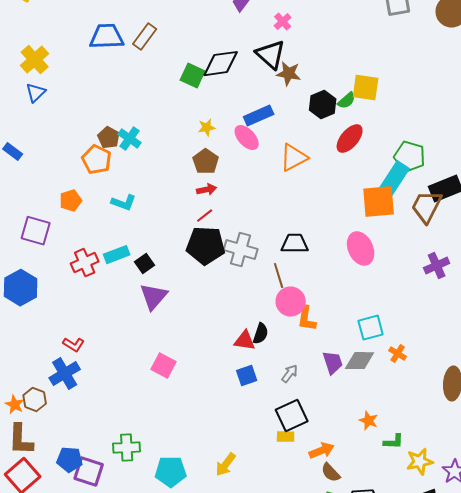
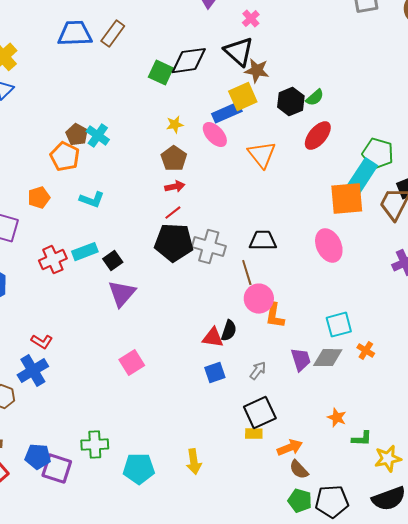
yellow square: (366, 88) -> (243, 97), moved, turned -32
orange triangle: (294, 158) -> (262, 155), turned -40
pink square: (164, 366) -> (132, 363), turned 30
yellow arrow: (226, 465) -> (194, 462), turned -45

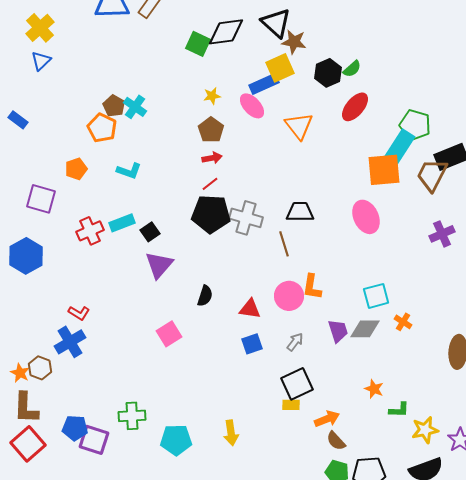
pink circle: (259, 299) -> (289, 296), moved
black semicircle: (229, 331) -> (205, 296), moved

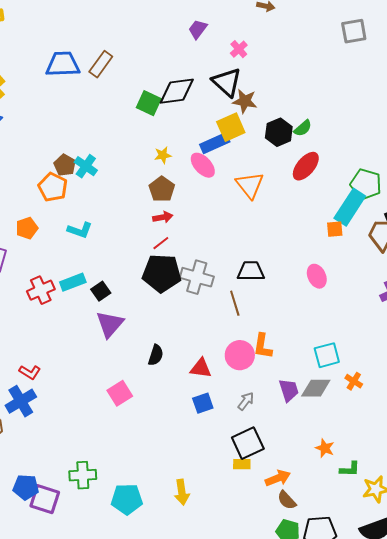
orange square: (384, 170) -> (335, 229), size x0.5
pink ellipse: (366, 217) -> (317, 276), size x0.7

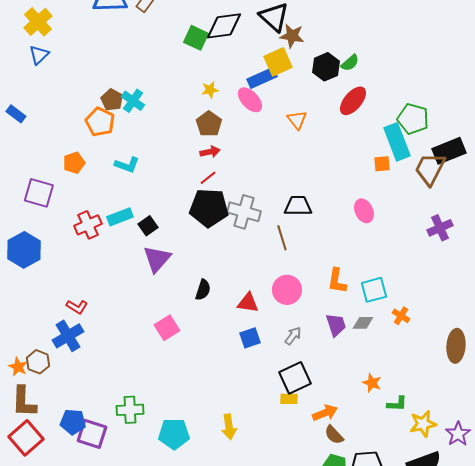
orange triangle: (250, 185) -> (297, 120), size x0.7
cyan rectangle: (350, 207) -> (397, 142), turned -54
orange L-shape: (263, 346) -> (337, 281), moved
gray diamond: (316, 388) -> (363, 323), size x0.7

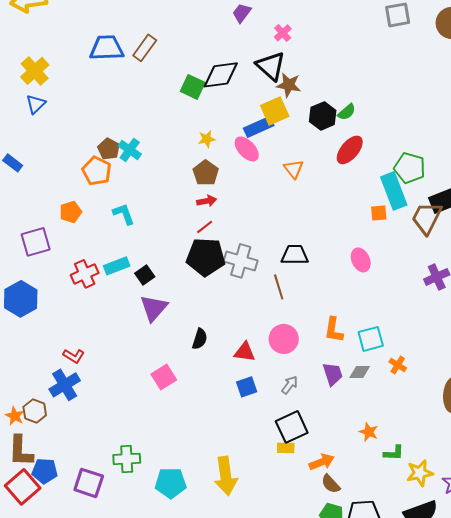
cyan L-shape: (127, 165) -> (124, 214), turned -130
purple square: (39, 193) -> (36, 242), turned -32
blue pentagon: (73, 422) -> (45, 471), moved
yellow arrow: (229, 427) -> (226, 476), size x1.5

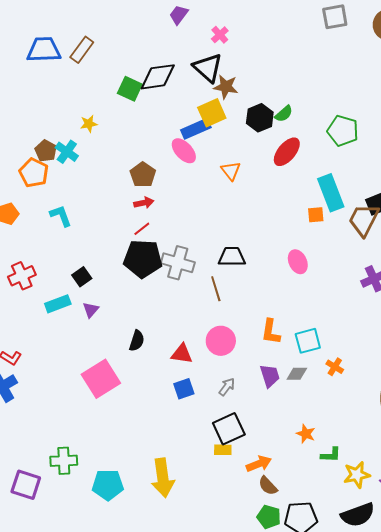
yellow star: (207, 139) -> (89, 124), moved
green pentagon: (410, 168) -> (343, 131), moved
cyan rectangle: (117, 266) -> (58, 304), moved
purple triangle: (154, 308) -> (91, 310), size x0.6
pink square: (164, 377) -> (101, 379), size x1.5

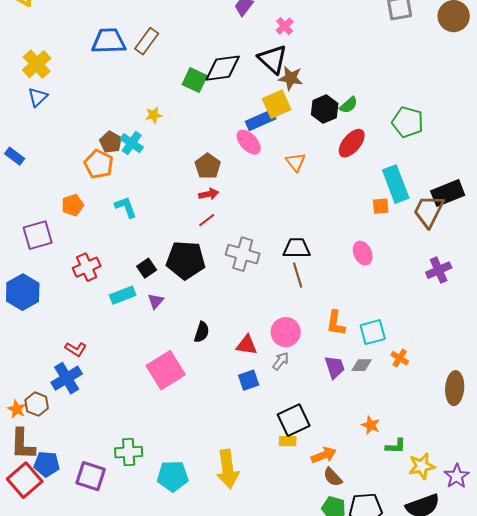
black pentagon: (143, 259) -> (186, 260), moved
brown line: (216, 289) -> (298, 275), moved
gray arrow: (227, 387) -> (281, 361), moved

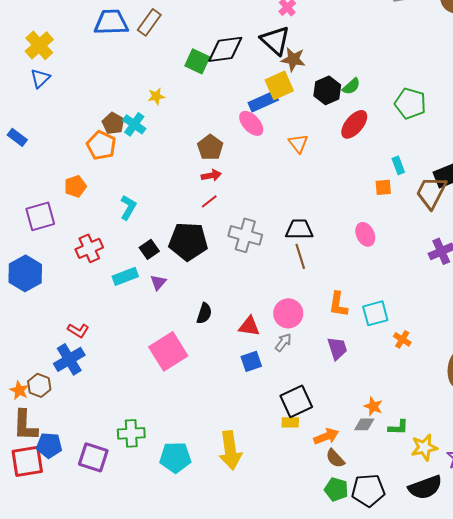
cyan rectangle: (396, 184) -> (398, 165), size x0.5
cyan L-shape: (126, 207) -> (128, 207), moved, turned 50
gray diamond: (362, 365) -> (364, 424), moved
red square: (25, 480) -> (27, 461), turned 32

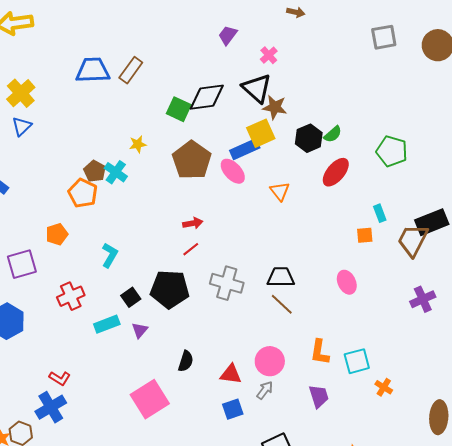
brown pentagon: (210, 147) -> (192, 160), moved, size x1.5
brown line: (300, 256) -> (282, 304), turned -30

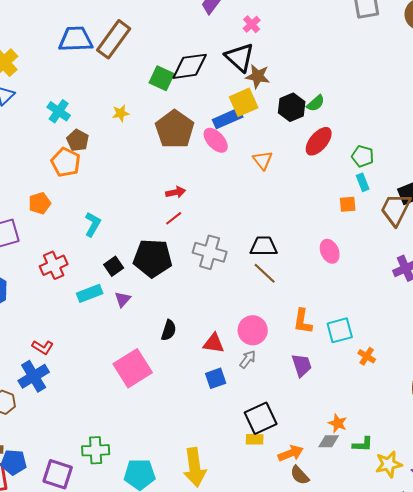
brown rectangle: (131, 70) -> (114, 39), size x1.4
green pentagon: (392, 151) -> (363, 156), moved, size x0.7
cyan cross: (116, 172) -> (59, 111), moved

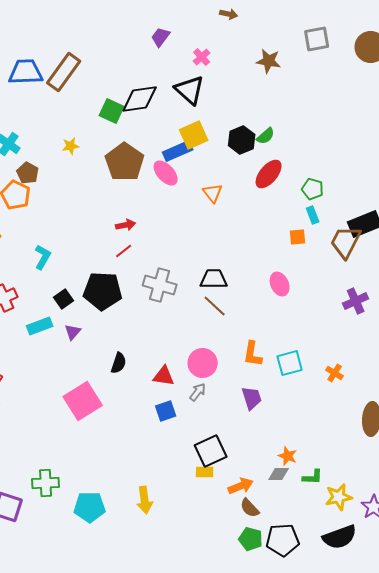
brown star: (258, 76) -> (269, 61), moved
orange cross: (367, 356) -> (335, 373), moved
yellow arrow: (195, 467) -> (145, 500), size x0.7

